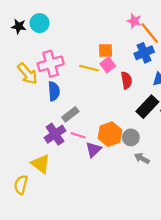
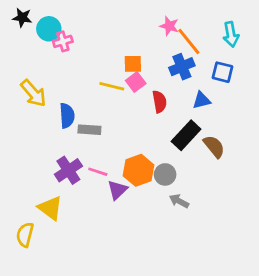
black star: (19, 26) -> (22, 18), moved
pink cross: (51, 64) -> (63, 41), moved, size x0.6
gray rectangle: (70, 114) -> (89, 130), moved, turned 42

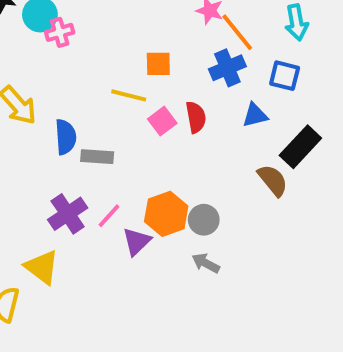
pink square: (136, 82) -> (162, 121), moved
black rectangle: (186, 135) -> (300, 147), moved
pink line: (98, 172) -> (109, 216), turned -66
gray arrow: (179, 201) -> (206, 263), moved

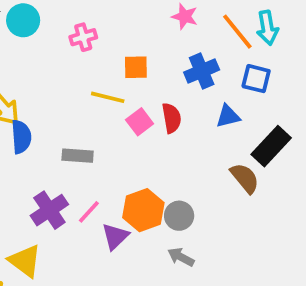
pink cross: (60, 32) -> (83, 37), moved
orange line: (237, 32) -> (237, 32), moved
blue semicircle: (66, 137) -> (21, 137), moved

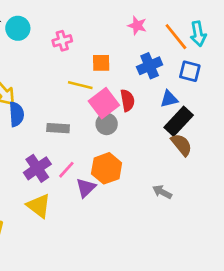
pink square: (140, 122) -> (104, 103), size x1.5
black rectangle: (271, 146) -> (179, 121), moved
gray circle: (179, 216) -> (107, 124), moved
gray arrow: (181, 257) -> (162, 192), moved
yellow triangle: (25, 261) -> (39, 206), moved

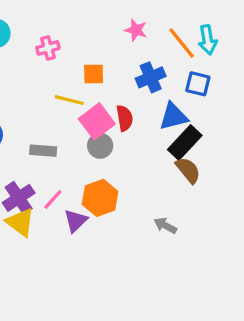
blue triangle: (169, 99) -> (173, 116), size x1.4
yellow triangle: (39, 206) -> (20, 222), moved

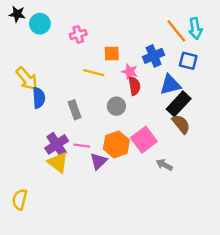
pink star: (136, 30) -> (130, 71), moved
pink square: (97, 121) -> (144, 140), moved
gray rectangle: (43, 151) -> (75, 110), turned 66
pink line: (53, 199) -> (82, 146), turned 56

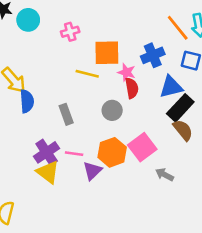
orange square: (112, 54) -> (107, 53), size x1.5

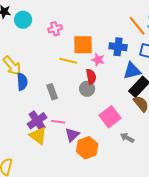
blue cross: (153, 55) -> (118, 47), turned 30
red semicircle: (132, 88) -> (91, 77), moved
orange hexagon: (112, 152) -> (87, 148), moved

